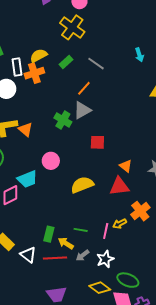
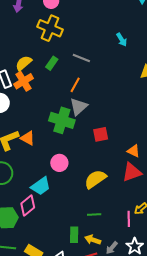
green cross: (63, 120) -> (62, 120), size x1.4
green line: (81, 230) -> (94, 215), moved

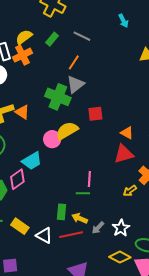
yellow semicircle: (95, 179) -> (67, 131), moved
pink line: (129, 219) -> (89, 179), moved

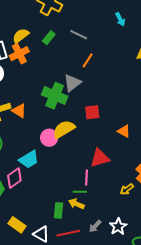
orange line: (74, 62) -> (88, 60), moved
red triangle: (124, 154) -> (100, 158), moved
yellow arrow: (80, 218) -> (76, 204), moved

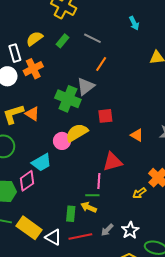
orange cross: (19, 54) -> (33, 69), moved
yellow rectangle: (17, 225) -> (29, 228), size x1.4

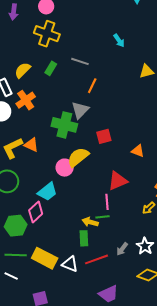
yellow arrow: (89, 207) -> (90, 222), moved

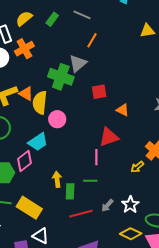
orange triangle: (138, 151) -> (123, 110), moved
yellow semicircle: (78, 157) -> (40, 103), moved, turned -50
green line: (102, 217) -> (90, 181), moved
yellow arrow: (90, 222) -> (57, 179), moved, turned 63
white triangle: (70, 264) -> (41, 236), moved

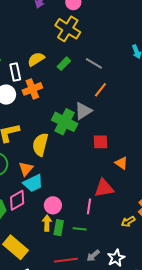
orange triangle: (26, 94) -> (26, 169), moved, turned 35
pink circle: (57, 119) -> (53, 205), moved
green rectangle: (70, 191) -> (59, 228), moved

